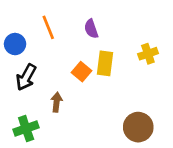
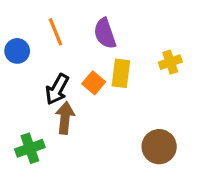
purple semicircle: (91, 29) -> (105, 33), size x1.4
black arrow: (26, 77) -> (57, 89), moved
brown arrow: (57, 102) -> (65, 118), size x1.4

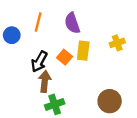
orange line: (55, 32) -> (38, 22), turned 36
green cross: (30, 148) -> (55, 104), moved

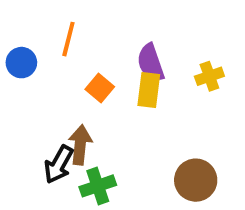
purple semicircle: (72, 23) -> (151, 63), moved
orange square: (65, 57) -> (100, 88), moved
black arrow: (39, 62) -> (59, 164), moved

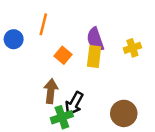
black arrow: (59, 164) -> (74, 104), moved

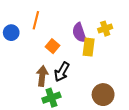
yellow cross: (132, 48) -> (105, 29), moved
yellow rectangle: (94, 57) -> (89, 47), moved
black arrow: (74, 104) -> (62, 72), moved

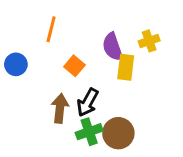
blue circle: (11, 33) -> (16, 64), moved
brown circle: (103, 95) -> (118, 133), moved
green cross: (51, 98) -> (89, 132), moved

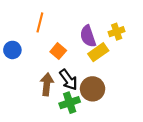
yellow rectangle: (126, 67) -> (98, 52), turned 48
black arrow: (88, 102) -> (68, 80), turned -65
brown circle: (118, 133) -> (93, 89), moved

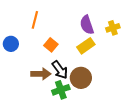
yellow cross: (117, 32) -> (113, 28), moved
purple semicircle: (88, 36) -> (87, 25), moved
brown arrow: (47, 84) -> (41, 74), turned 84

